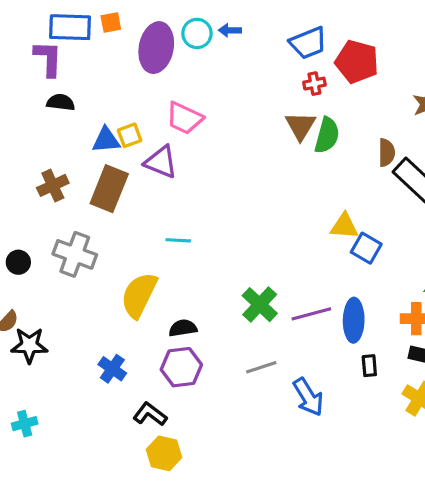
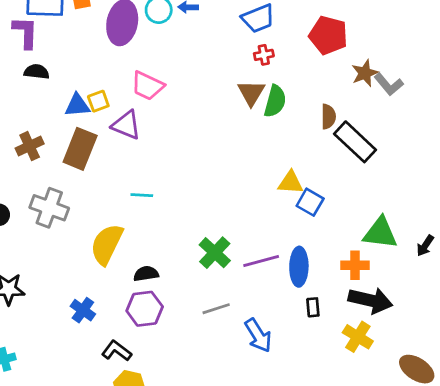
red pentagon: (357, 62) -> (328, 35), moved

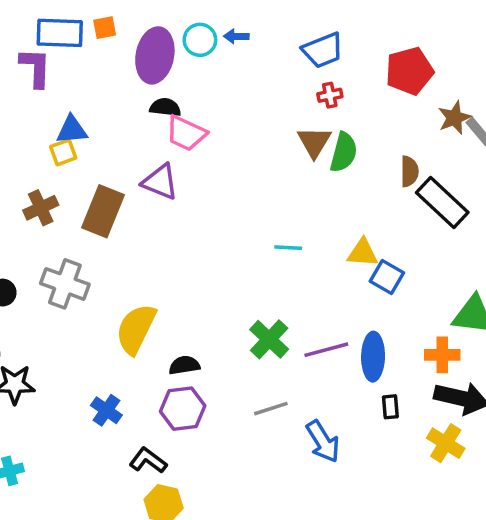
red pentagon: (328, 35) -> (409, 71), turned -30
black semicircle: (37, 72) -> (165, 107), moved
yellow square: (98, 101) -> (63, 152), moved
blue triangle: (77, 105) -> (72, 130), moved
cyan line: (142, 195) -> (288, 248), moved

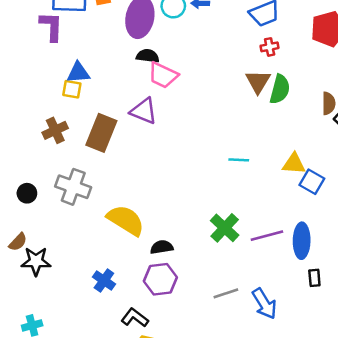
yellow square: (63, 152) -> (72, 89), turned 30
yellow semicircle: (136, 329) -> (126, 220), turned 96
gray line: (271, 409) -> (226, 293), moved

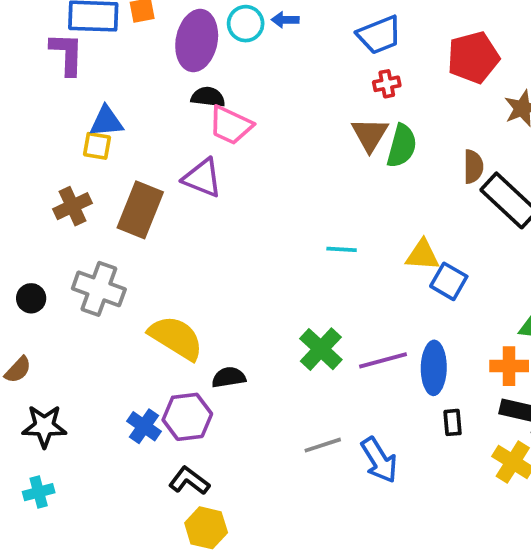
black star: (36, 261) -> (44, 426), moved
purple hexagon: (160, 279) -> (187, 417), moved

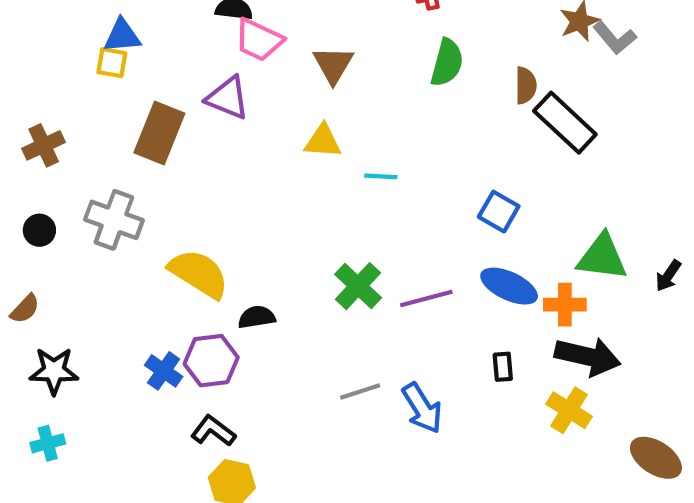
brown triangle: (370, 135) -> (333, 65), moved
brown cross: (73, 206) -> (44, 145), moved
yellow triangle: (422, 255) -> (323, 141), moved
blue ellipse: (434, 368) -> (509, 286), moved, turned -66

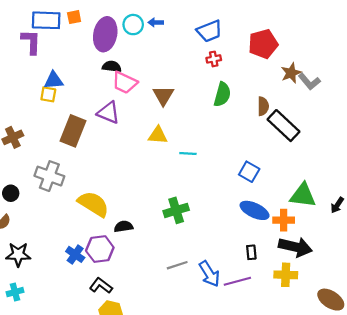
black circle: (39, 230) -> (11, 193), moved
green cross: (358, 286) -> (176, 210), turned 30
purple line: (426, 298) -> (237, 281), moved
yellow cross: (569, 410) -> (286, 275), turned -30

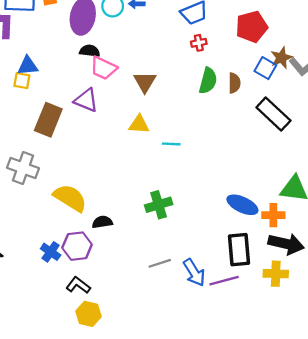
brown semicircle: (263, 106) -> (234, 83), moved
blue square: (249, 172) -> (265, 68), moved
black rectangle: (251, 252) -> (239, 250), size x2.0

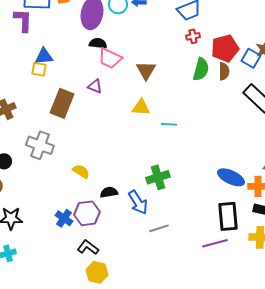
red pentagon: (252, 27) -> (225, 48), moved
purple triangle: (86, 100) -> (95, 86), size x0.7
yellow semicircle: (70, 198) -> (81, 171), size x0.6
blue arrow: (194, 273) -> (138, 202), moved

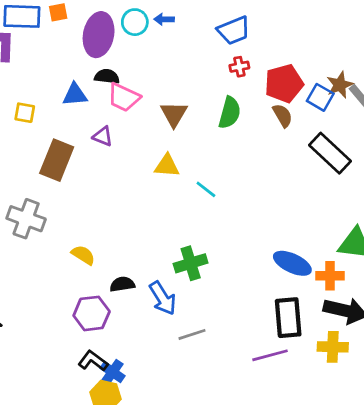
blue triangle: (44, 56) -> (75, 95), moved
green semicircle: (201, 69) -> (230, 113), moved
brown semicircle: (224, 71) -> (283, 115), turned -30
cyan line: (169, 124) -> (206, 189), turned 35
blue cross: (64, 218) -> (112, 372), moved

